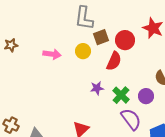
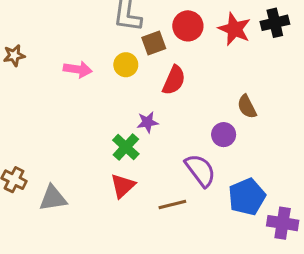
red circle: (125, 40) -> (188, 26), moved
green cross: (121, 95) -> (126, 147), moved

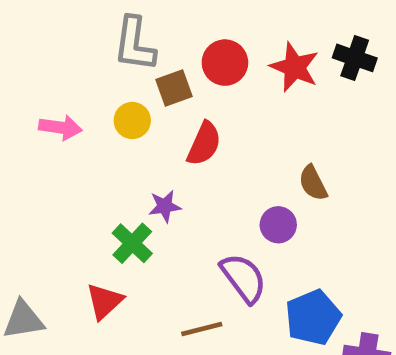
black cross: (275, 23) -> (355, 58), turned 32
red triangle: (123, 186) -> (104, 301), moved

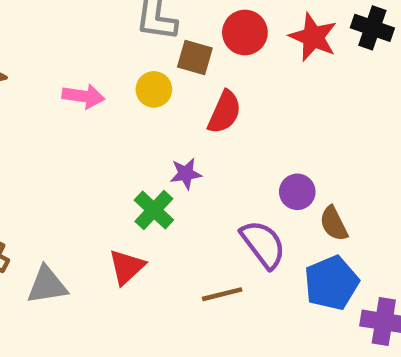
brown square: (174, 88) -> (195, 58), turned 36
brown semicircle: (313, 183) -> (334, 224), moved

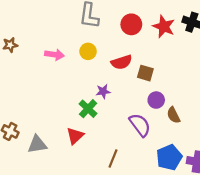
brown square: (195, 58) -> (145, 73), moved
red semicircle: (224, 112) -> (122, 62), turned 48
blue pentagon: (331, 283) -> (169, 157), moved
brown line: (222, 294) -> (113, 158), moved, turned -54

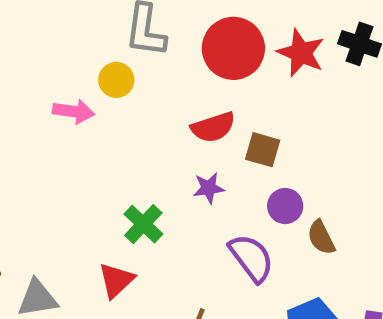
red circle: (131, 24) -> (233, 48), size x1.4
yellow circle: (88, 51) -> (116, 80), moved
purple star: (103, 91) -> (209, 188), moved

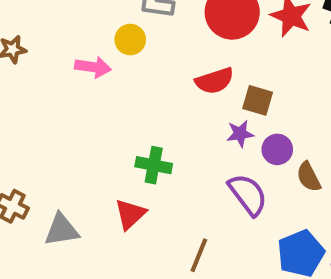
purple star: (209, 188) -> (240, 134), moved
green cross: (143, 224) -> (154, 165), turned -32

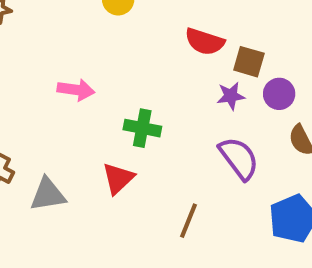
pink arrow: (93, 67) -> (76, 90), moved
red semicircle: (215, 81) -> (205, 42), turned 36
purple circle: (277, 149) -> (279, 94), moved

